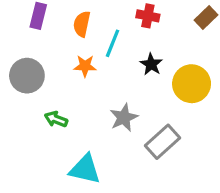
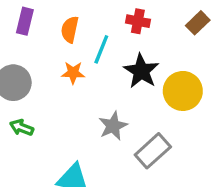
black star: (151, 64) -> (141, 71), size x1.5
green arrow: (56, 119) -> (22, 128), moved

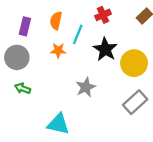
purple rectangle: (25, 21) -> (25, 26), moved
red cross: (138, 21) -> (103, 15), turned -35
gray rectangle: (153, 151) -> (135, 102), moved

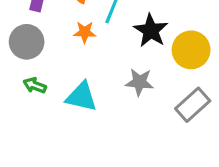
gray star: (86, 87) -> (139, 82), moved, turned 30
cyan triangle: (58, 124) -> (81, 97), moved

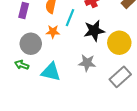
black star: (151, 31) -> (94, 31), turned 30
gray circle: (27, 42) -> (31, 44), moved

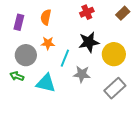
cyan line: (70, 18) -> (65, 58), moved

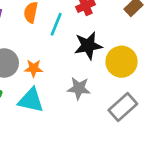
orange star: (48, 43) -> (33, 68), moved
cyan line: (65, 58) -> (56, 24), moved

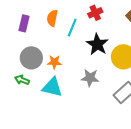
black star: (88, 46) -> (97, 44), turned -30

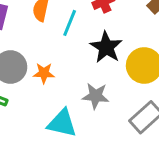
cyan triangle: (52, 87) -> (62, 123), moved

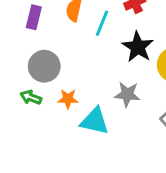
orange star: (44, 73) -> (68, 99), moved

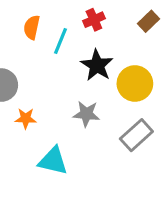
cyan triangle: (95, 121) -> (53, 161), moved

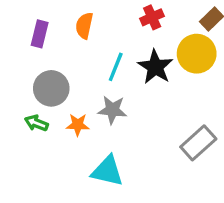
cyan line: (61, 41) -> (116, 67), moved
yellow circle: (135, 83) -> (197, 54), moved
gray star: (86, 114) -> (112, 110), moved

